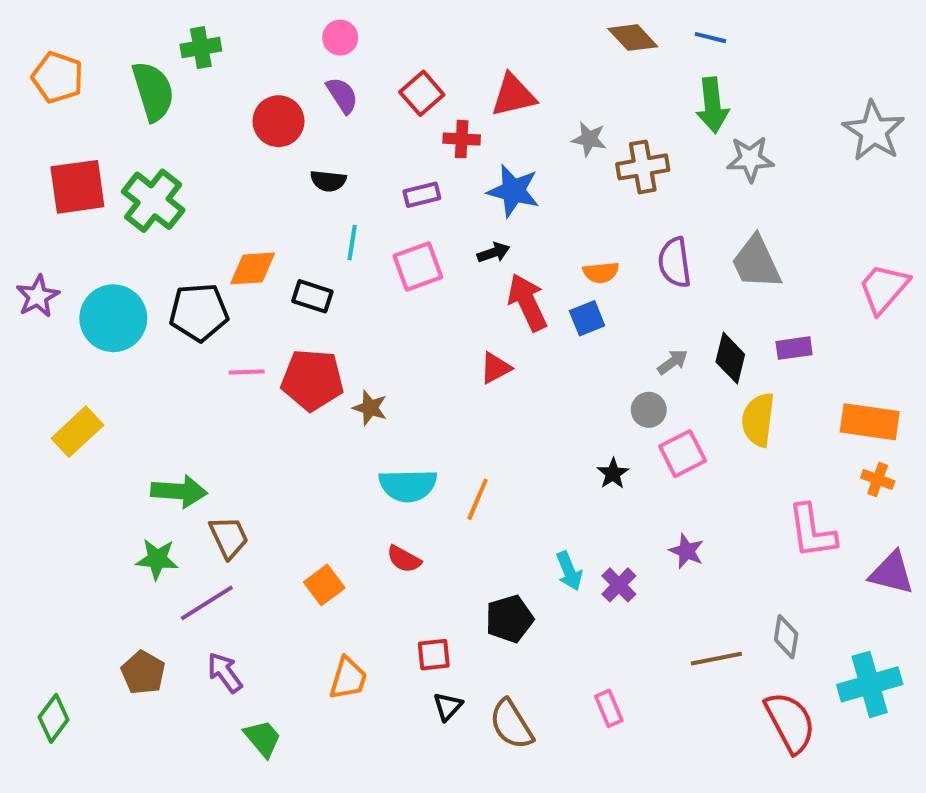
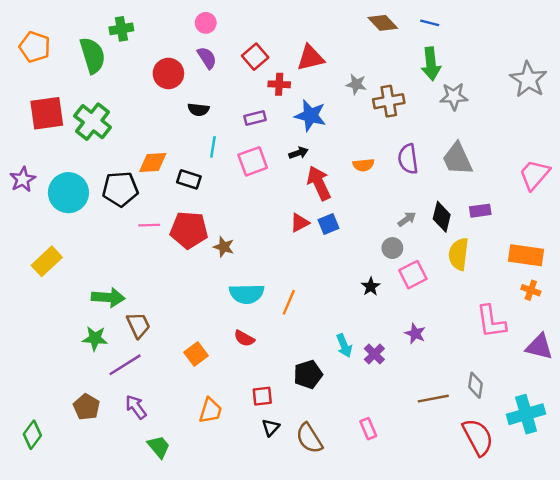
blue square: (587, 318) -> (329, 224), moved

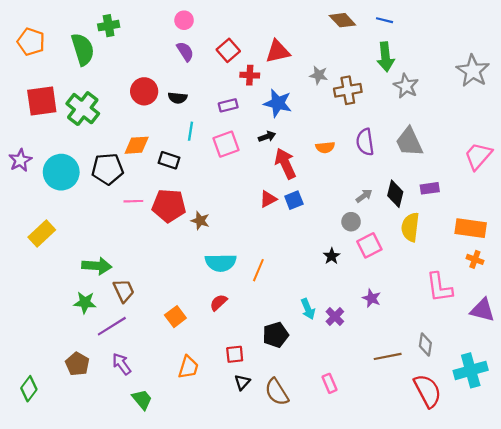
red circle: (168, 73) -> (144, 91), moved
gray star: (454, 96) -> (406, 86), turned 30
red semicircle: (244, 338) -> (219, 303), turned 108

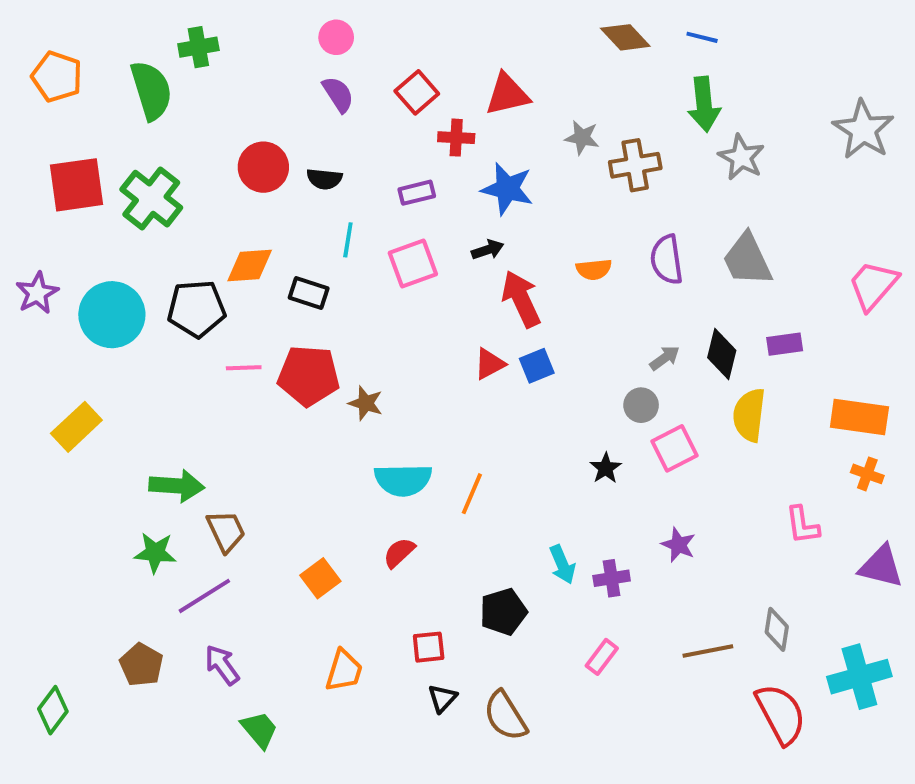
pink L-shape: (439, 287) -> (802, 525), size x0.7
purple cross: (335, 317) -> (612, 578), turned 36
pink rectangle: (329, 383) -> (602, 657), moved, turned 60

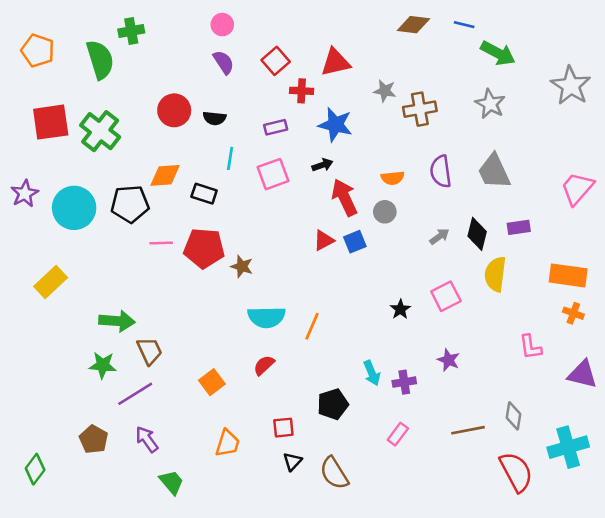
brown diamond: (625, 37) -> (413, 25), turned -40
green arrow: (704, 104) -> (498, 53), moved, turned -56
gray circle: (641, 405) -> (385, 212), moved

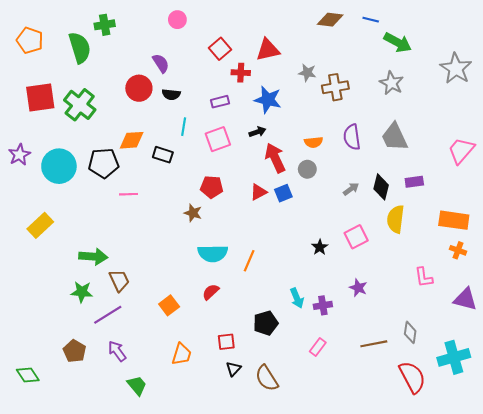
purple semicircle: (224, 62) -> (161, 63), moved
red pentagon: (204, 248) -> (212, 187), moved, size x0.7
green diamond: (35, 469) -> (28, 375), turned -70

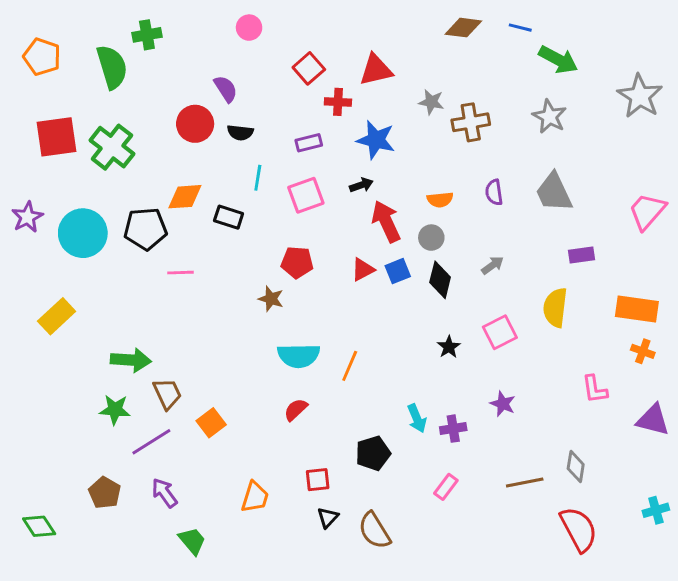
purple semicircle: (352, 137) -> (494, 192), size x0.7
black diamond: (381, 187) -> (440, 280), moved
orange square: (169, 305) -> (211, 423), moved
cyan cross: (454, 357) -> (656, 510), moved, size x0.6

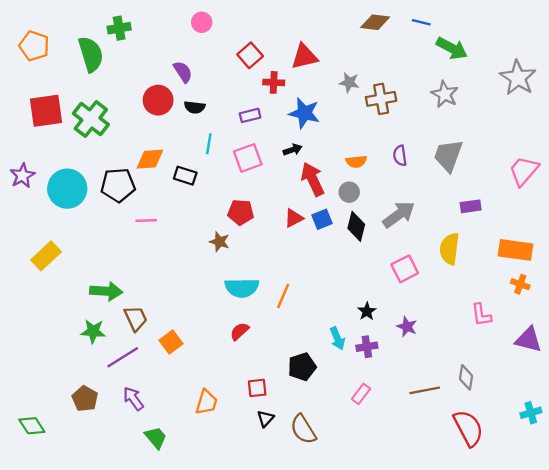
gray trapezoid: (554, 192) -> (448, 156), turned 45
gray arrow: (493, 265) -> (399, 215), size x1.8
black star: (449, 347) -> (367, 311), moved

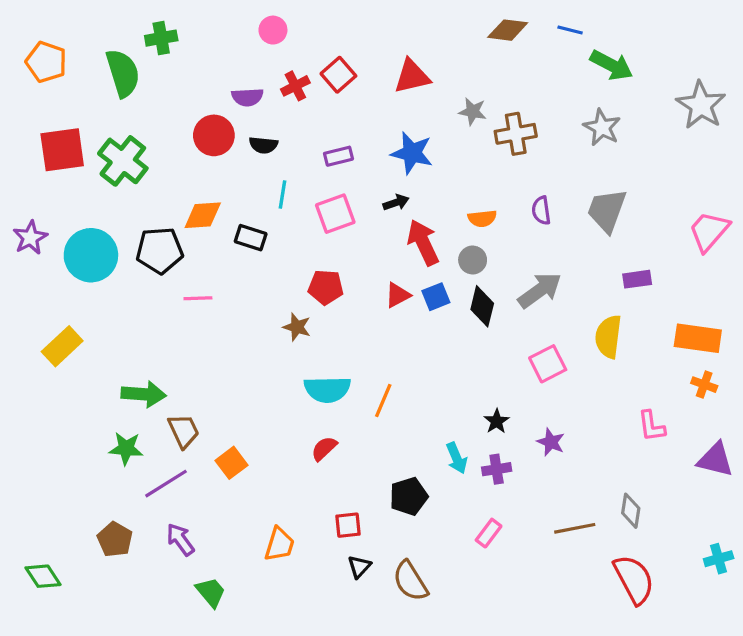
purple semicircle: (183, 72) -> (247, 97), turned 120
red cross: (274, 82) -> (295, 86), moved, turned -30

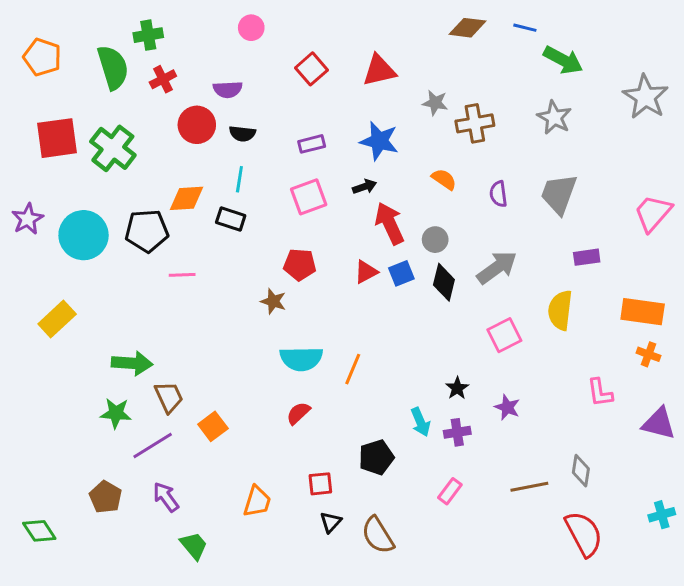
red cross: (295, 86) -> (163, 79), moved
cyan line: (283, 195) -> (239, 179), moved
orange semicircle: (482, 218) -> (444, 179), moved, turned -140

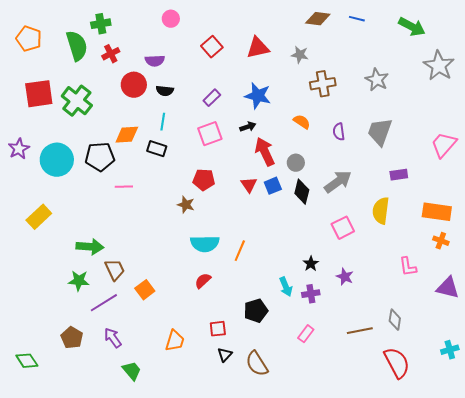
green arrow: (563, 60) -> (412, 27), moved
gray star: (435, 103) -> (300, 55), moved
purple rectangle: (312, 144) -> (212, 98), turned -30
red triangle: (366, 272) -> (249, 185), turned -36

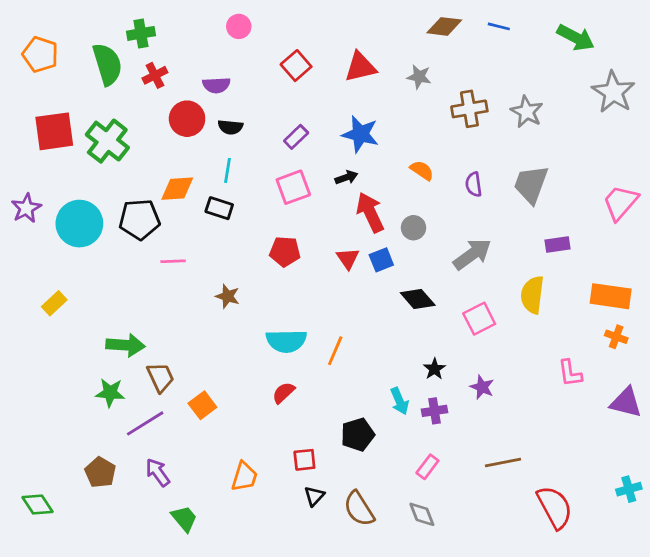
brown cross: (323, 84) -> (469, 109), moved
black diamond: (302, 192) -> (418, 299), moved, turned -55
brown star: (186, 205) -> (228, 296), moved
yellow rectangle: (39, 217) -> (54, 303), size x0.7
gray diamond: (395, 320) -> (422, 514), moved, turned -30

